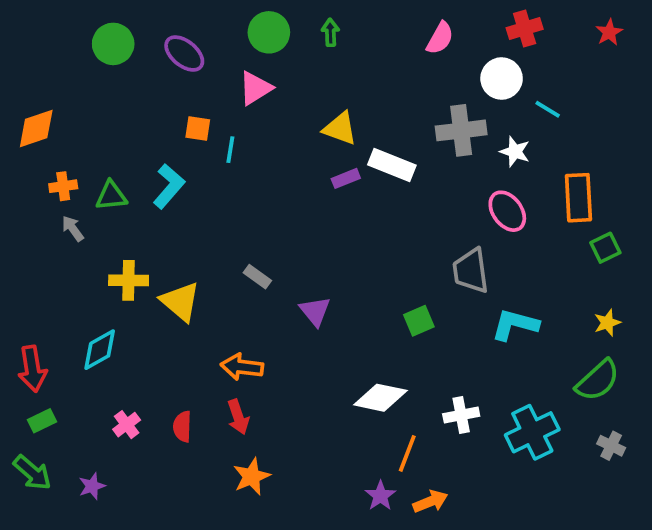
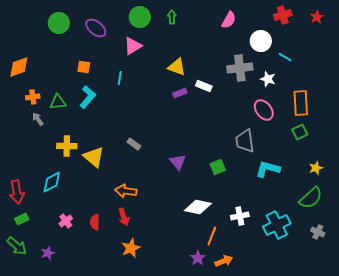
red cross: (525, 29) -> (283, 15), moved
orange square: (198, 128) -> (84, 67), moved
white rectangle: (392, 165) -> (204, 86), size x0.7
green square: (605, 248) -> (300, 132), moved
purple triangle: (315, 311) -> (178, 162), moved

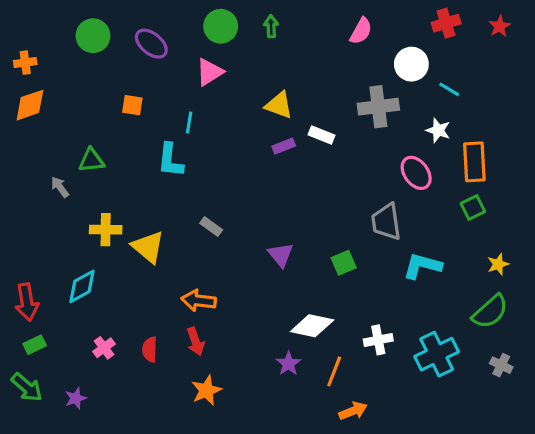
white star: (268, 79) -> (438, 130), moved
orange cross: (33, 97) -> (25, 63), moved
cyan L-shape: (88, 97) -> (170, 160), moved, turned 145
purple star: (198, 258) -> (288, 364), moved

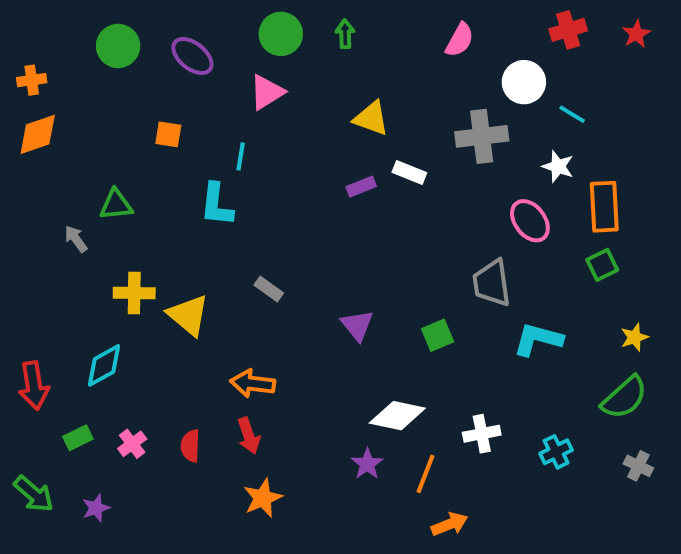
yellow triangle: (279, 105) -> (371, 118), moved
green rectangle: (35, 345) -> (78, 438), moved
cyan cross: (437, 354) -> (556, 452), size x0.6

